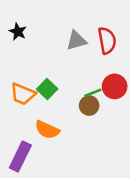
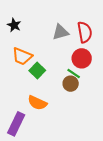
red circle: (115, 86) -> (82, 58), moved
green line: (93, 93) -> (74, 74), turned 56
orange trapezoid: (23, 94) -> (22, 56), moved

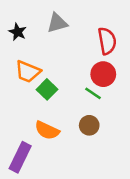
gray triangle: (60, 32) -> (57, 23), moved
brown circle: (71, 84) -> (89, 125), moved

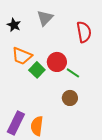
gray triangle: (57, 23) -> (45, 18), turned -30
red circle: (103, 74) -> (57, 62), moved
orange semicircle: (47, 130) -> (37, 126), moved, turned 72

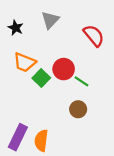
red semicircle: (84, 32) -> (94, 36), turned -30

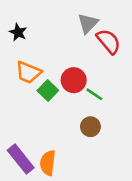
gray triangle: (50, 20) -> (88, 23), moved
purple rectangle: (18, 137) -> (21, 159), turned -65

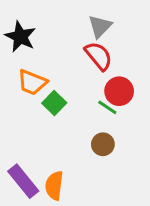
black star: (18, 32) -> (20, 37), size x1.5
red semicircle: (109, 41) -> (98, 56), moved
red circle: (74, 80) -> (119, 91), moved

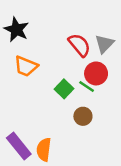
gray triangle: (100, 26) -> (104, 44), moved
green square: (54, 103) -> (64, 89), moved

